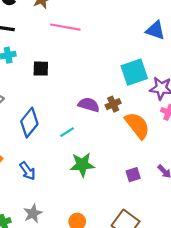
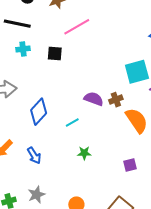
pink line: (65, 27) -> (77, 27), turned -44
black square: (41, 69) -> (55, 53), moved
green star: (82, 165) -> (84, 153), size x0.6

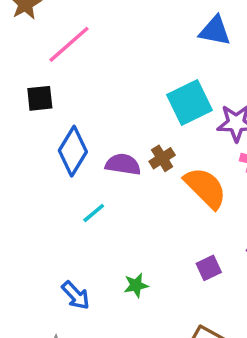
blue diamond: (39, 112) -> (73, 151), moved
green star: (84, 153) -> (136, 285), moved
blue arrow: (34, 156) -> (76, 295), moved

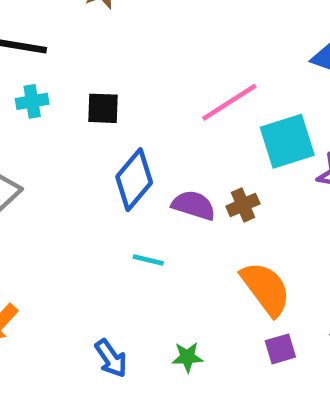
pink line: (69, 44) -> (229, 102), moved
orange semicircle: (205, 188) -> (266, 289), moved
cyan line: (94, 213) -> (148, 260), turned 45

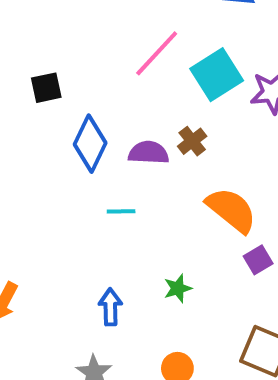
blue arrow: (111, 358) -> (110, 307), turned -132

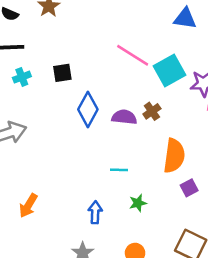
pink line: (157, 53) -> (133, 55), turned 76
orange semicircle: (231, 210) -> (174, 156), turned 56
cyan line: (121, 211) -> (119, 170), moved

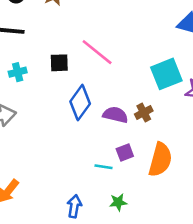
pink line: (133, 55) -> (97, 52), moved
cyan cross: (22, 77) -> (18, 72), moved
purple square: (189, 188) -> (125, 153), moved

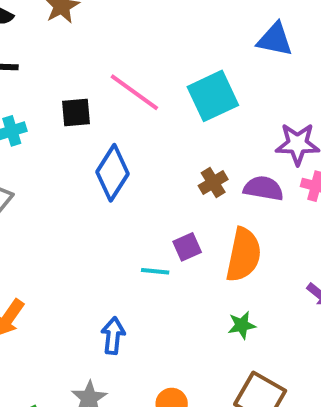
cyan square: (166, 74) -> (213, 96), moved
purple semicircle: (115, 115) -> (263, 188), moved
green star: (118, 202) -> (242, 325), moved

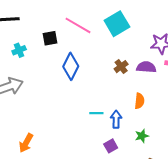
purple square: (187, 247) -> (111, 146), moved
orange semicircle: (244, 255) -> (139, 101), size x0.6
blue arrow: (113, 336) -> (116, 119), moved

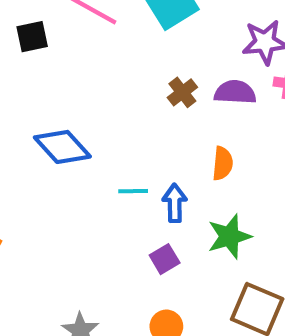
blue diamond: (71, 66) -> (62, 147), moved, turned -68
green star: (142, 136) -> (229, 236), size x1.5

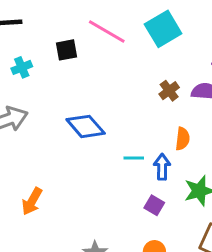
orange semicircle: (223, 163) -> (183, 139), moved
purple square: (165, 259) -> (154, 205), turned -30

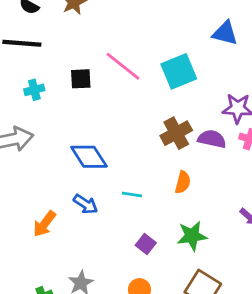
brown cross: (169, 91) -> (176, 133), size x1.5
blue arrow: (162, 167) -> (86, 204), moved, turned 115
orange arrow: (32, 201) -> (44, 224), moved

